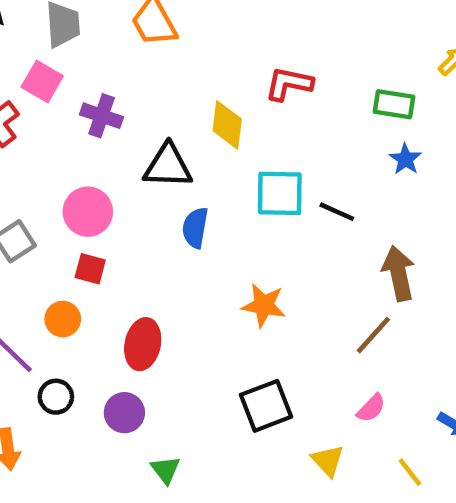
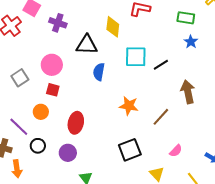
black line: (337, 212) -> (161, 65), turned -56
brown line: (373, 335) -> (161, 117), moved

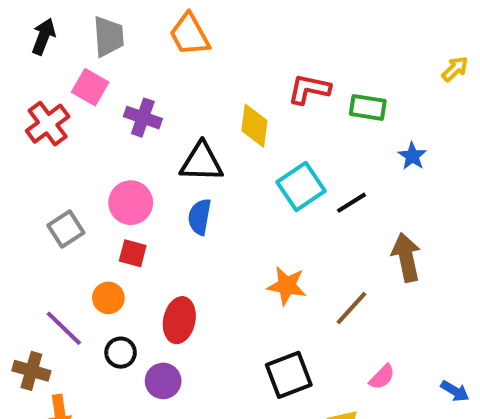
green rectangle: (186, 18) -> (368, 107), moved
cyan square: (136, 57) -> (301, 186), turned -35
blue semicircle: (99, 72) -> (200, 217), moved
black circle: (38, 146) -> (121, 353), moved

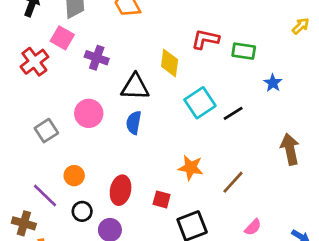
red square: (133, 253) -> (162, 199), moved
brown arrow: (406, 257) -> (290, 149), moved

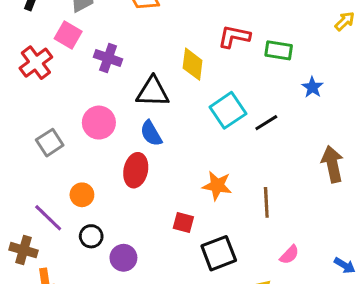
blue semicircle: (134, 123) -> (151, 133), turned -40
brown line: (233, 182) -> (266, 202), turned -45
red ellipse: (121, 190) -> (136, 170), moved

